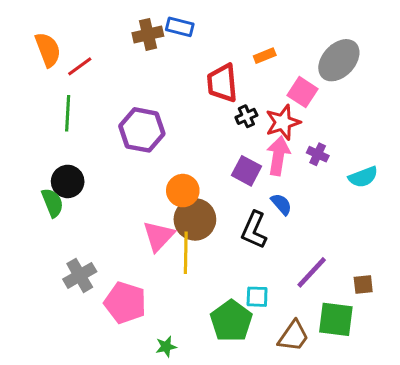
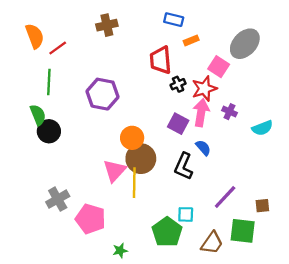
blue rectangle: (180, 27) -> (174, 20), moved
green semicircle: (52, 203) -> (38, 115), moved

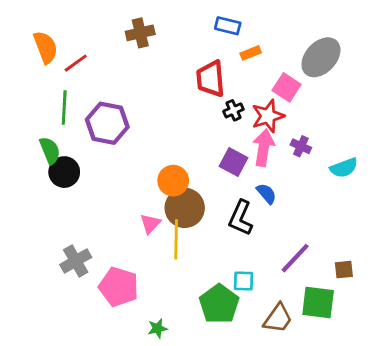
purple hexagon: (103, 94) -> (107, 123), moved
pink triangle: (115, 171) -> (150, 224), size x0.7

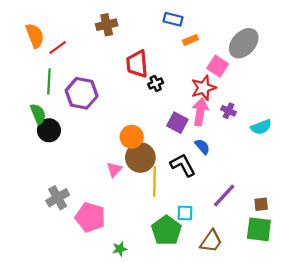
red trapezoid: (211, 79) -> (137, 64), moved
black cross: (233, 110) -> (156, 83), moved
black L-shape: (241, 218) -> (183, 165), turned 128
yellow line: (176, 239) -> (154, 181), moved
green square: (318, 303) -> (259, 229), moved

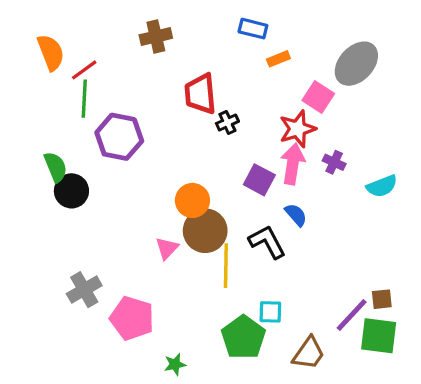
green line: (49, 81) -> (84, 99), moved
purple line: (224, 196) -> (352, 315), moved

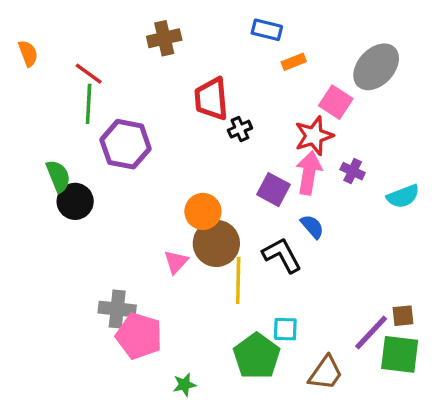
orange semicircle: (51, 52) -> (28, 53), moved, size x0.7
red line: (84, 70) -> (89, 74), turned 72
gray cross: (84, 290) -> (117, 309), moved, turned 36

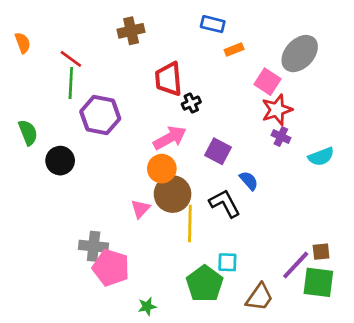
red star: (314, 136) -> (277, 110), moved
pink arrow: (309, 173) -> (170, 138), moved, turned 52
green semicircle: (58, 176) -> (28, 132), moved

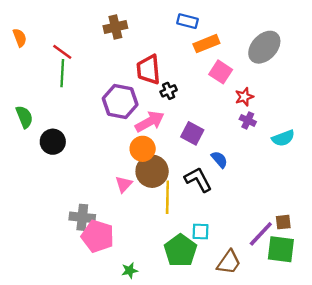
orange rectangle: (234, 50) -> (206, 44), size x1.5
pink square: (268, 82) -> (221, 72), moved
red star: (277, 110) -> (244, 97), size x0.7
purple hexagon: (100, 115) -> (120, 102), moved

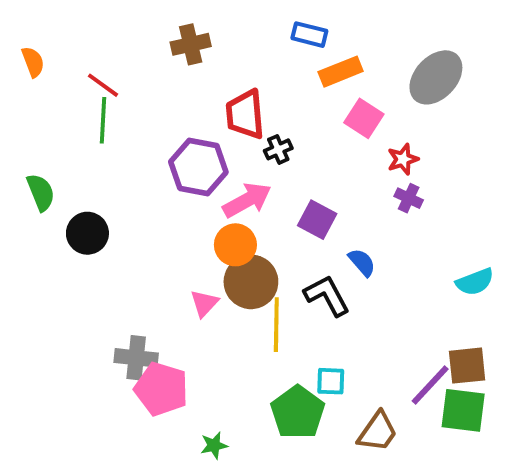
cyan semicircle: (283, 138) -> (475, 282), moved
brown square: (283, 222) -> (467, 366), size x1.5

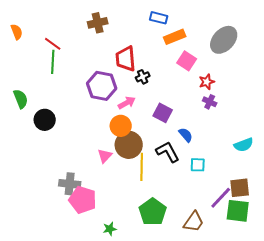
pink arrow: (247, 200) -> (127, 103), size x0.7
cyan square: (331, 381) -> (198, 165), moved

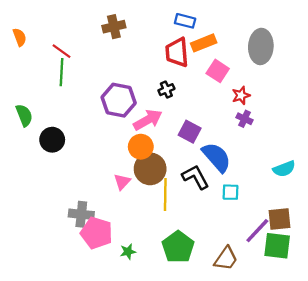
gray ellipse: (224, 40) -> (261, 46), turned -40
red trapezoid: (126, 59) -> (177, 52), moved
pink arrow: (127, 103) -> (148, 120), size x1.4
blue semicircle: (186, 135) -> (217, 157), size x1.8
green star: (110, 229) -> (128, 252), moved

